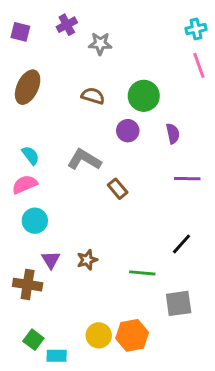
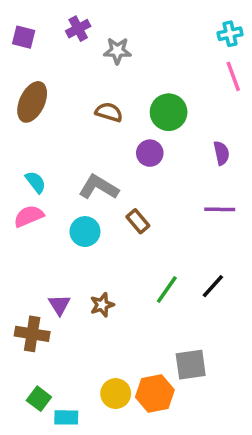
purple semicircle: (173, 134) -> (221, 153), moved
cyan circle: (35, 221) -> (85, 232), moved
green line: (142, 273) -> (167, 290), moved, turned -60
gray square: (179, 303) -> (191, 365), moved

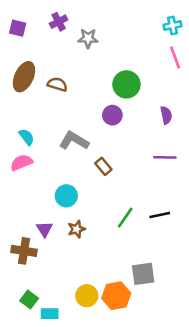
brown semicircle: (109, 112) -> (57, 84), moved
cyan circle: (85, 232) -> (66, 196), moved
black line: (213, 286) -> (160, 215), turned 36

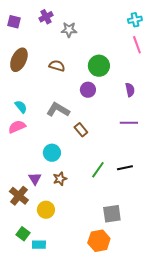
brown semicircle: (57, 84) -> (57, 66), moved
brown cross: (24, 251) -> (19, 196), turned 30
yellow circle: (87, 296) -> (46, 210), moved
orange hexagon: (116, 296) -> (99, 241), moved

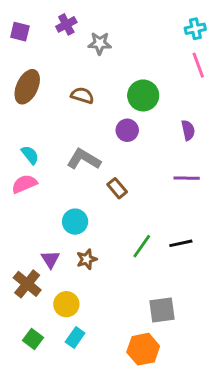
cyan rectangle: (39, 245) -> (75, 338), moved, turned -56

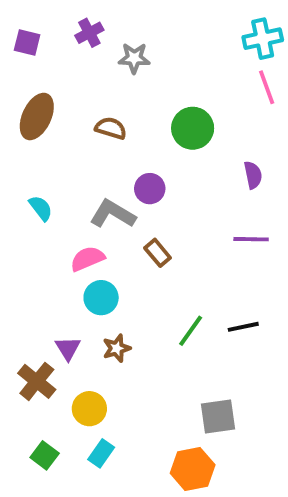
cyan cross: (195, 29) -> (263, 39), size x1.4
purple circle: (127, 130) -> (150, 189), moved
pink semicircle: (24, 184) -> (87, 259), moved

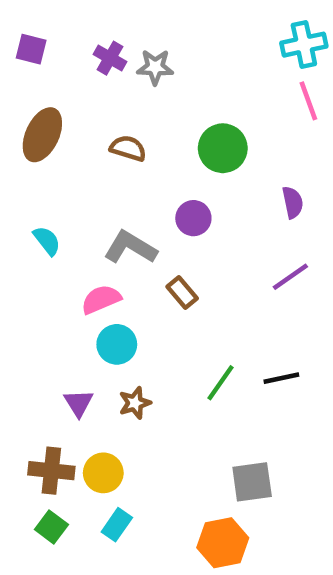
purple cross: (89, 33) -> (110, 58), moved, turned -32
purple circle: (150, 189) -> (193, 218), moved
purple line: (251, 239) -> (290, 277), turned -36
brown cross: (37, 381) -> (51, 471), moved, turned -33

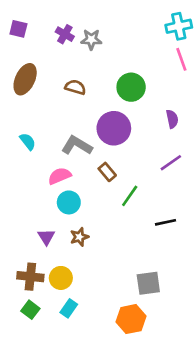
purple circle: (193, 218) -> (114, 128), size x1.6
green line: (220, 383) -> (130, 196), moved

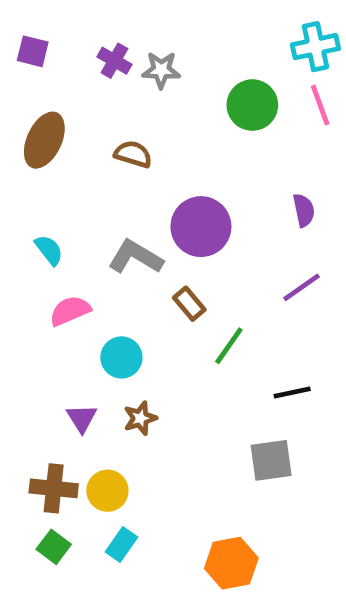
green circle: (131, 87) -> (252, 105), moved
pink semicircle: (60, 176) -> (70, 311), moved
gray square: (148, 283) -> (271, 460), moved

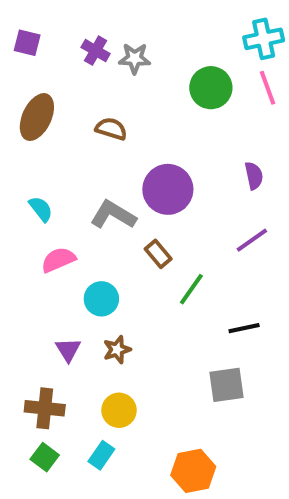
yellow circle: (107, 491) -> (119, 410), moved

